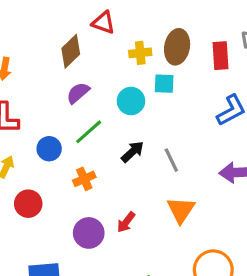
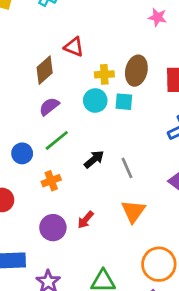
cyan circle: (131, 101) -> (95, 101), moved

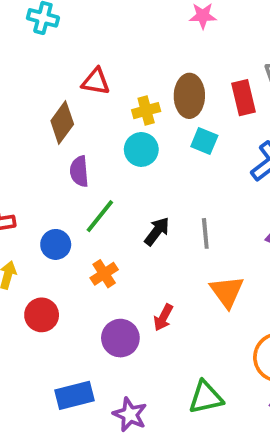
cyan square: (124, 102) -> (204, 141), moved, turned 30
purple semicircle: (49, 106) -> (79, 171), turned -45
gray line: (127, 168) -> (205, 233), turned 30

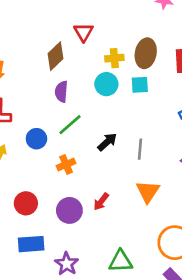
red triangle: (96, 81) -> (83, 32), turned 40
cyan square: (204, 141) -> (140, 85), moved, turned -36
red circle: (42, 315) -> (26, 203), moved

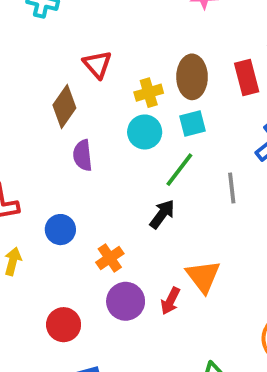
green line: (70, 125) -> (179, 170), moved
gray line: (140, 149) -> (232, 188), moved
orange triangle: (148, 192) -> (203, 276), moved
purple circle: (69, 210) -> (126, 301), moved

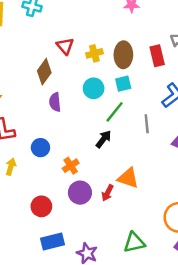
yellow cross: (149, 93) -> (94, 53), moved
orange triangle: (203, 276) -> (128, 178), turned -35

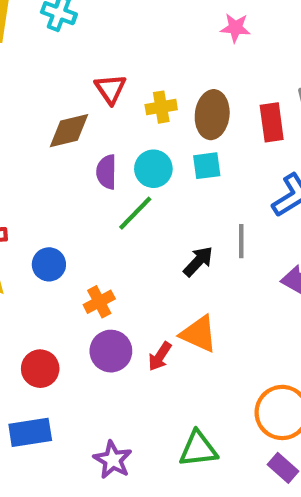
brown diamond: (44, 72) -> (69, 131), turned 35
purple semicircle: (55, 102) -> (106, 172), moved
green line: (115, 112) -> (135, 213), moved
black arrow: (103, 139) -> (198, 261), moved
blue rectangle: (53, 242) -> (30, 432), moved

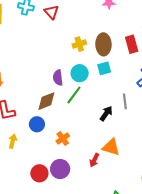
red triangle: (110, 89) -> (52, 12), moved
brown diamond: (69, 131) -> (46, 101), moved
purple circle: (111, 351) -> (60, 169), moved

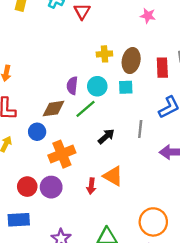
black arrow: (106, 114) -> (106, 136), moved
orange cross: (63, 139) -> (62, 154), size x1.6
red arrow: (94, 160) -> (91, 186), turned -32

